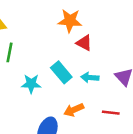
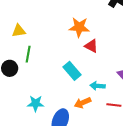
cyan arrow: (90, 77) -> (98, 86), moved
cyan star: (31, 84) -> (36, 103), moved

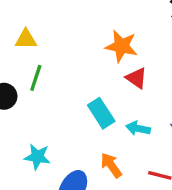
cyan arrow: (98, 86) -> (138, 128), moved
orange arrow: (83, 103) -> (111, 165), turned 70

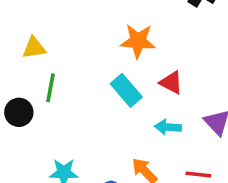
red triangle: (136, 78) -> (171, 83), moved
cyan rectangle: (101, 113) -> (126, 90), moved

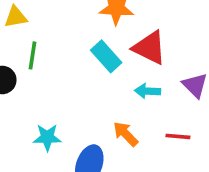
red triangle: (171, 83) -> (150, 48), size x1.5

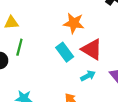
cyan arrow: (147, 91) -> (88, 76), turned 144

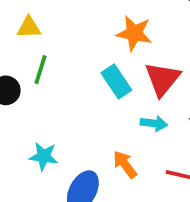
red triangle: (92, 49) -> (162, 79), turned 35
cyan arrow: (88, 76) -> (154, 123), turned 32

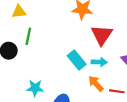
cyan rectangle: (116, 81) -> (77, 60), moved
orange arrow: (125, 164) -> (96, 84), moved

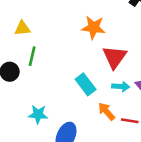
cyan arrow: (99, 62) -> (121, 86), moved

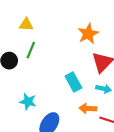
orange star: (94, 27) -> (88, 34), turned 30
orange arrow: (106, 111) -> (88, 108), turned -56

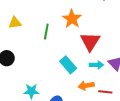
green line: (31, 50) -> (46, 31), moved

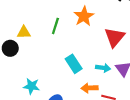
yellow triangle: (15, 23) -> (24, 32), moved
red triangle: (90, 42) -> (115, 37), moved

